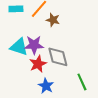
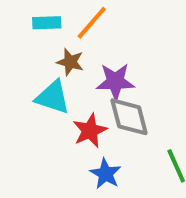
brown star: (53, 20) -> (70, 62), moved
purple star: (34, 45) -> (115, 82), moved

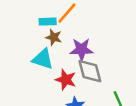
cyan rectangle: (47, 23) -> (48, 22), moved
red star: (90, 131) -> (66, 80), turned -30

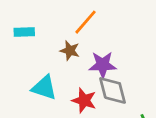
cyan rectangle: (48, 22) -> (24, 32), moved
cyan triangle: (43, 59) -> (44, 88), moved

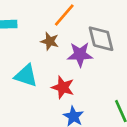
gray diamond: (113, 90) -> (101, 39), moved

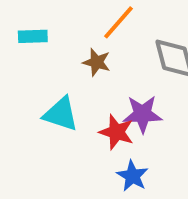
purple star: (80, 54) -> (142, 114), moved

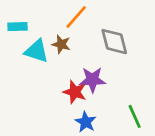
cyan triangle: (61, 114) -> (37, 51), moved

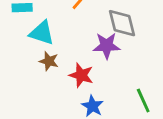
brown star: (61, 44) -> (49, 61), moved
purple star: (92, 80) -> (107, 46), moved

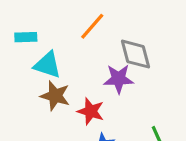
brown star: (49, 61) -> (55, 96), size x1.4

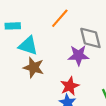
red star: (91, 111) -> (70, 86), moved, turned 30

